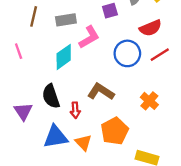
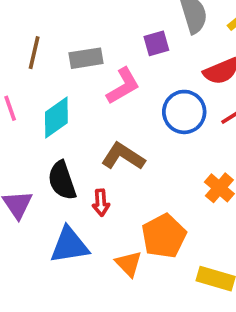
cyan diamond: (64, 57) -> (56, 117), moved
brown L-shape: (101, 92) -> (123, 156), moved
orange triangle: (83, 143) -> (129, 264), moved

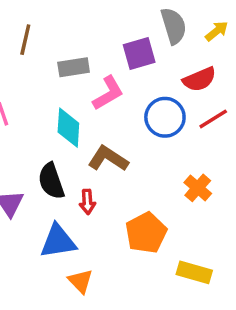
purple square: (156, 43) -> (139, 53), size x1.4
brown line: (34, 53) -> (25, 40), moved
cyan diamond: (56, 117) -> (68, 128), moved, turned -51
orange triangle: (129, 264) -> (80, 281), moved

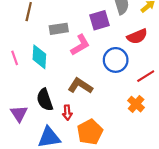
red line: (213, 119) -> (146, 76), moved
cyan diamond: (68, 128) -> (39, 57), moved
orange pentagon: (146, 233) -> (90, 132), moved

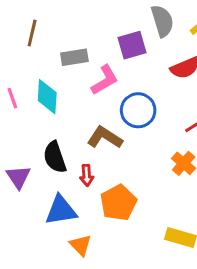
blue circle: (116, 60) -> (138, 110), moved

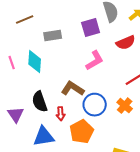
brown line: (32, 33) -> (25, 20), turned 54
pink L-shape: (105, 80) -> (95, 61), moved
blue circle: (138, 110) -> (95, 105), moved

